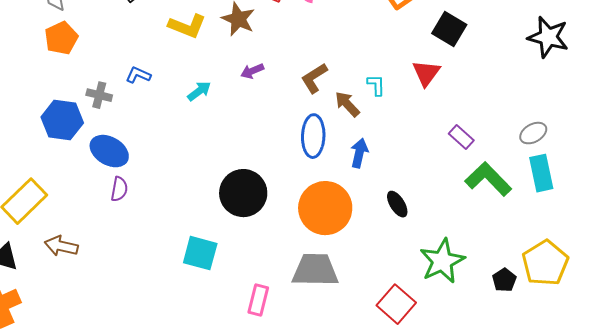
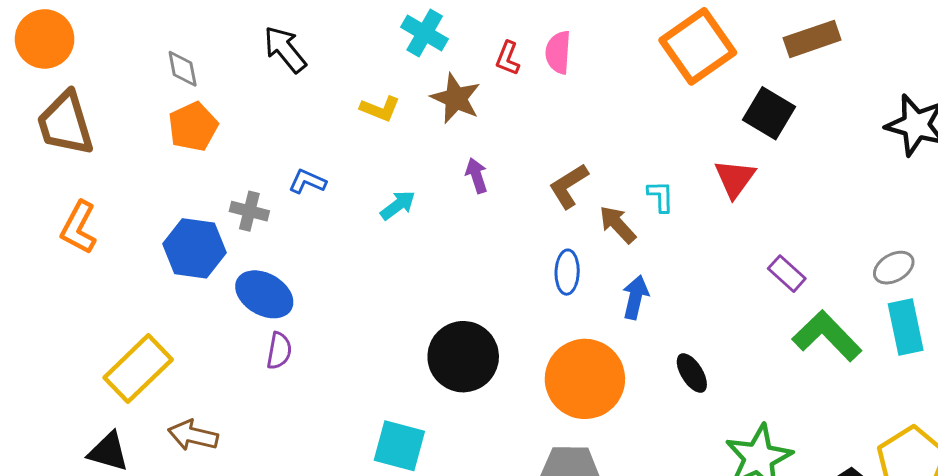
yellow L-shape: (187, 26) -> (380, 109), size x0.7
purple arrow: (252, 71) -> (477, 176), turned 95
blue ellipse: (313, 136) -> (567, 272), size x0.7

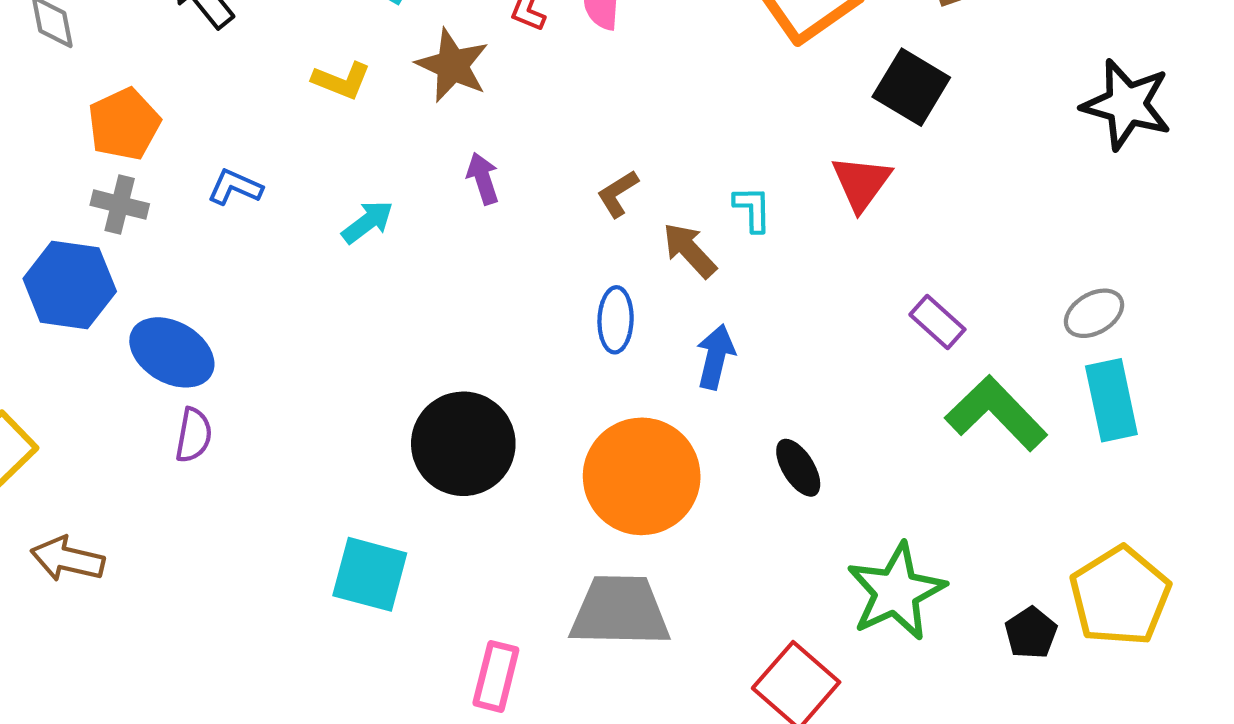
orange pentagon: (193, 127) -> (124, 124), moved
brown L-shape: (569, 186) -> (618, 194), size x0.7
gray cross: (249, 211) -> (120, 205), moved

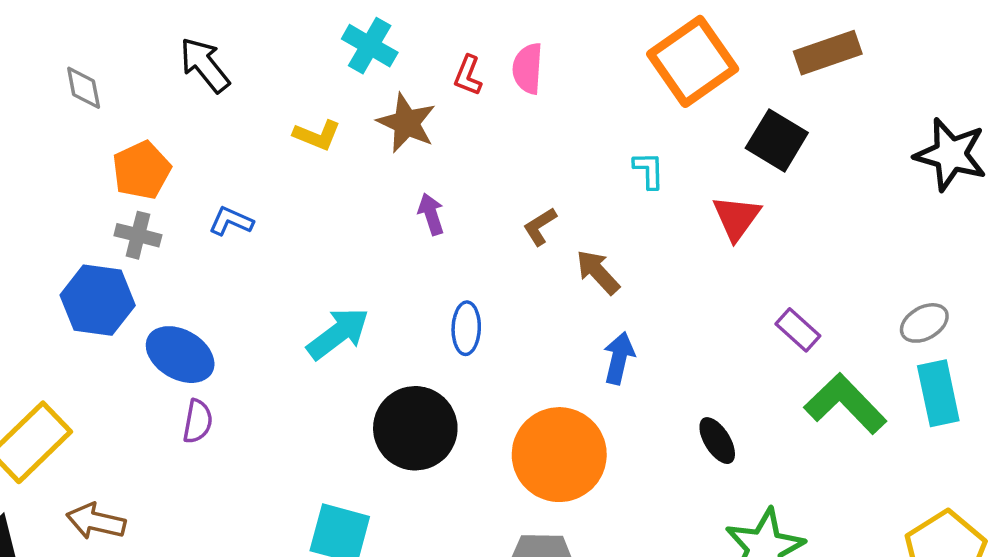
cyan L-shape: (753, 209) -> (649, 170), moved
cyan arrow: (368, 222) -> (338, 333), moved, size x1.5
blue ellipse: (616, 320) -> (466, 328), moved
black ellipse: (798, 468) -> (717, 441), moved

